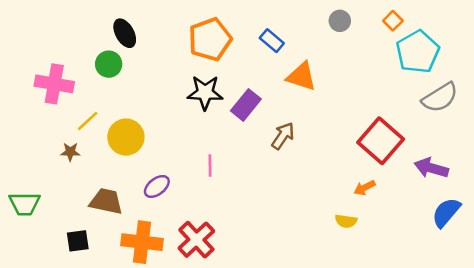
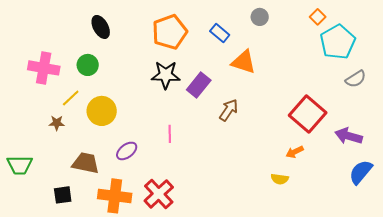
gray circle: (340, 21) -> (260, 17), moved
green circle: (109, 64) -> (88, 65), moved
gray semicircle: (440, 97) -> (356, 79), size x0.7

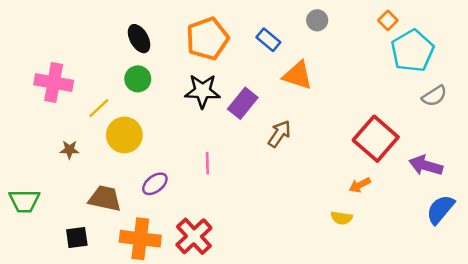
black ellipse: (101, 27) -> (139, 39), moved
green circle: (88, 65) -> (138, 79), moved
yellow line: (71, 98) -> (99, 108), moved

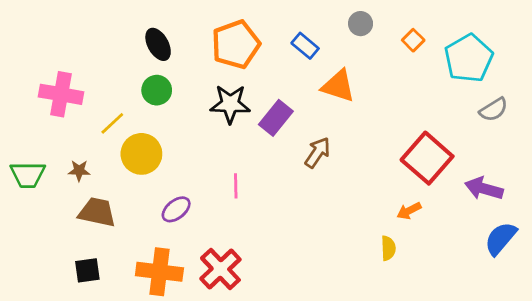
orange square: (388, 20) -> (413, 40), moved
brown trapezoid: (105, 198) -> (97, 212), moved
green trapezoid: (24, 201) -> (28, 175), moved
yellow semicircle: (342, 218) -> (388, 248), turned -100

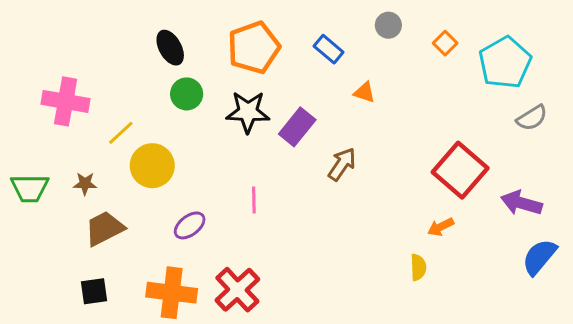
orange triangle: (338, 86) -> (364, 92), size x0.6
green circle: (157, 90) -> (187, 94), moved
brown trapezoid: (97, 212) -> (104, 228), turned -39

